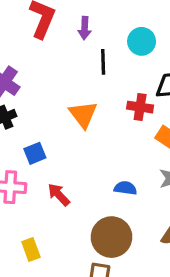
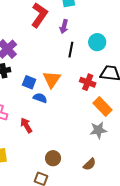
blue square: (35, 153) -> (29, 82), moved, turned 32
blue semicircle: (125, 188) -> (40, 98), moved
brown circle: (111, 237) -> (53, 158), size x0.6

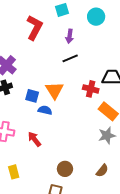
purple arrow: (64, 26) -> (70, 36), moved
cyan circle: (97, 42) -> (96, 17), moved
black line: (71, 50) -> (70, 58), turned 63

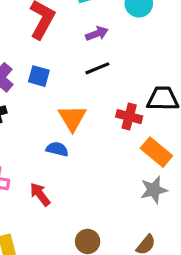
purple arrow: (70, 36) -> (97, 34), turned -120
blue square: (32, 96) -> (39, 76), moved

